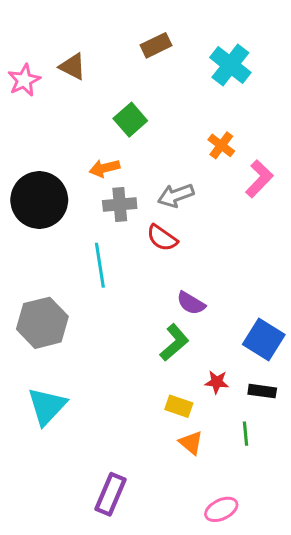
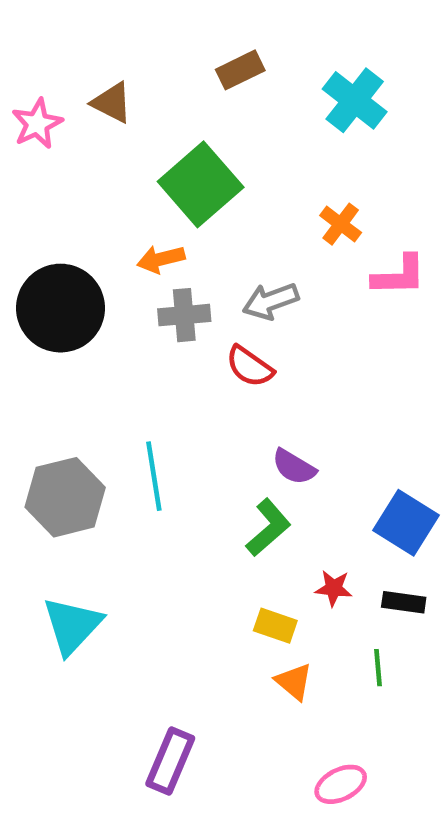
green square: (130, 120) -> (201, 184), size x1.6
pink L-shape: (259, 179) -> (399, 275), turned 45
cyan line: (100, 265) -> (154, 476), moved

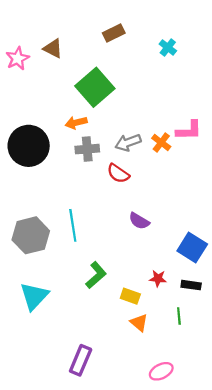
cyan cross: (355, 100) -> (168, 47), size x0.6
orange cross: (341, 224) -> (161, 142), moved
green L-shape: (268, 528) -> (96, 275), moved

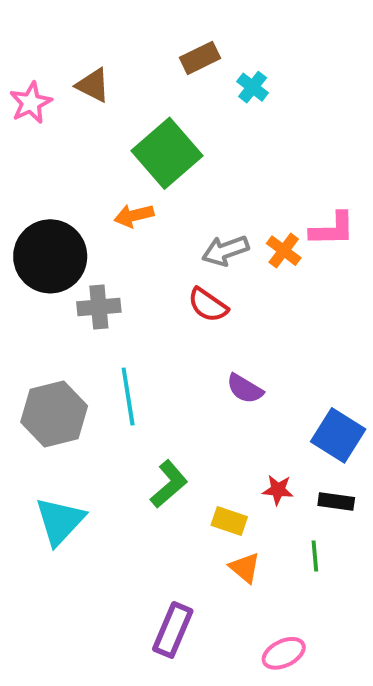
cyan cross: (168, 47) -> (253, 87), moved
gray cross: (87, 149) -> (99, 307), moved
purple rectangle: (81, 360) -> (173, 630), moved

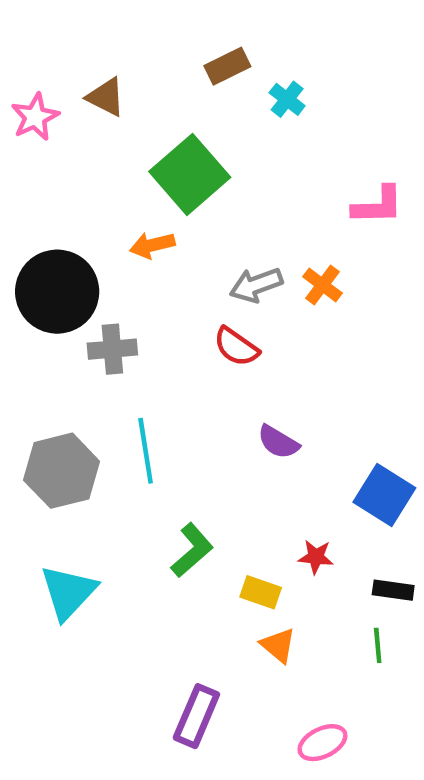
pink L-shape: (332, 229) -> (378, 205), moved
black rectangle: (336, 502) -> (393, 590), moved
green line: (315, 556) -> (378, 645), moved

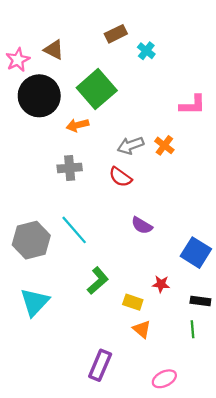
black circle: (57, 292) -> (39, 96), moved
gray cross: (112, 349) -> (70, 168), moved
cyan line: (146, 451) -> (74, 230), turned -32

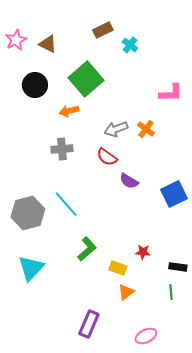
pink star: (18, 60) -> (16, 40), moved
black circle: (39, 96) -> (35, 85), size x0.7
purple semicircle: (142, 225) -> (129, 181), moved
blue square: (196, 253) -> (174, 194), moved, turned 32
orange triangle: (142, 329) -> (126, 292), turned 42

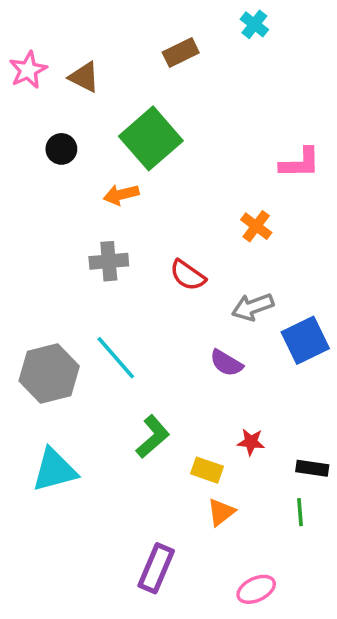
cyan cross: (130, 45) -> (254, 24), moved
black circle: (35, 85) -> (61, 149), size x0.7
gray arrow: (116, 129) -> (253, 307), moved
purple semicircle: (129, 181) -> (226, 363), moved
cyan triangle: (31, 268) -> (54, 470), turned 32

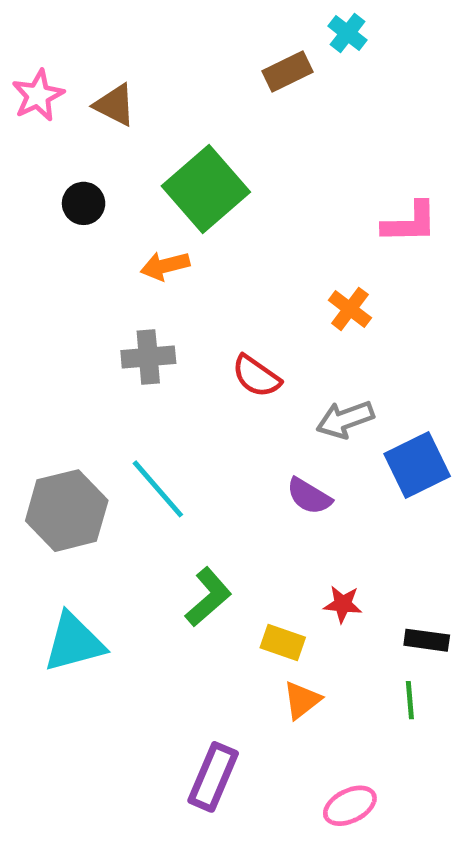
brown rectangle: (181, 52) -> (287, 71), moved

